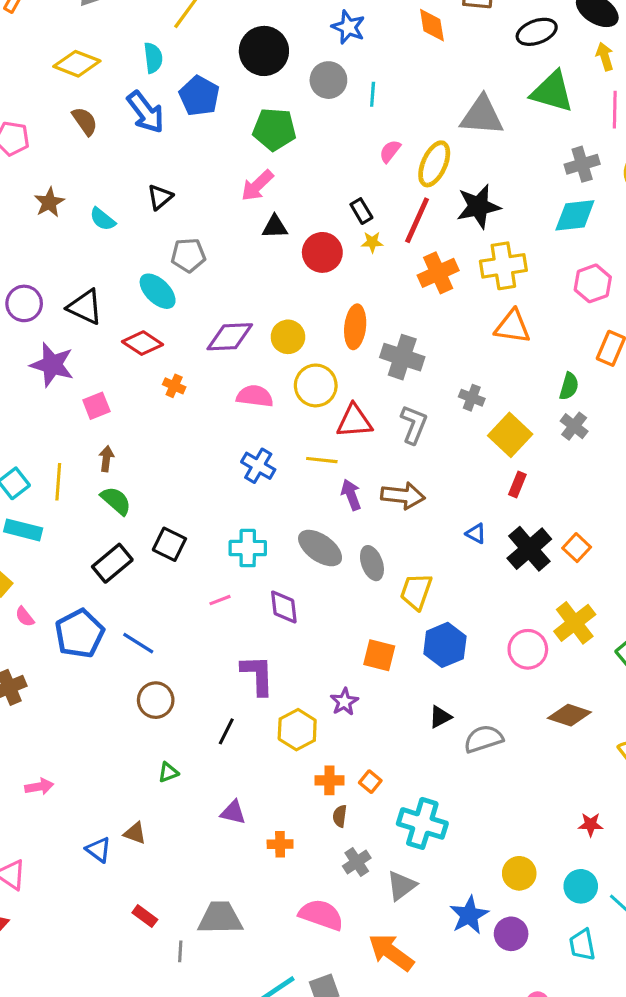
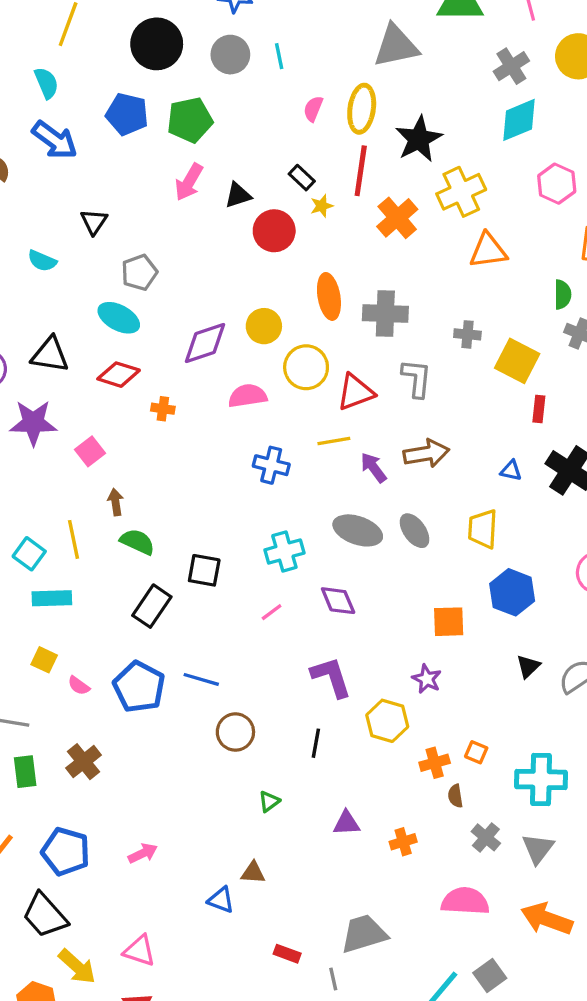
blue pentagon: (199, 96) -> (127, 114), moved
black triangle: (275, 227) -> (238, 195), moved
yellow trapezoid: (416, 591) -> (483, 529), moved

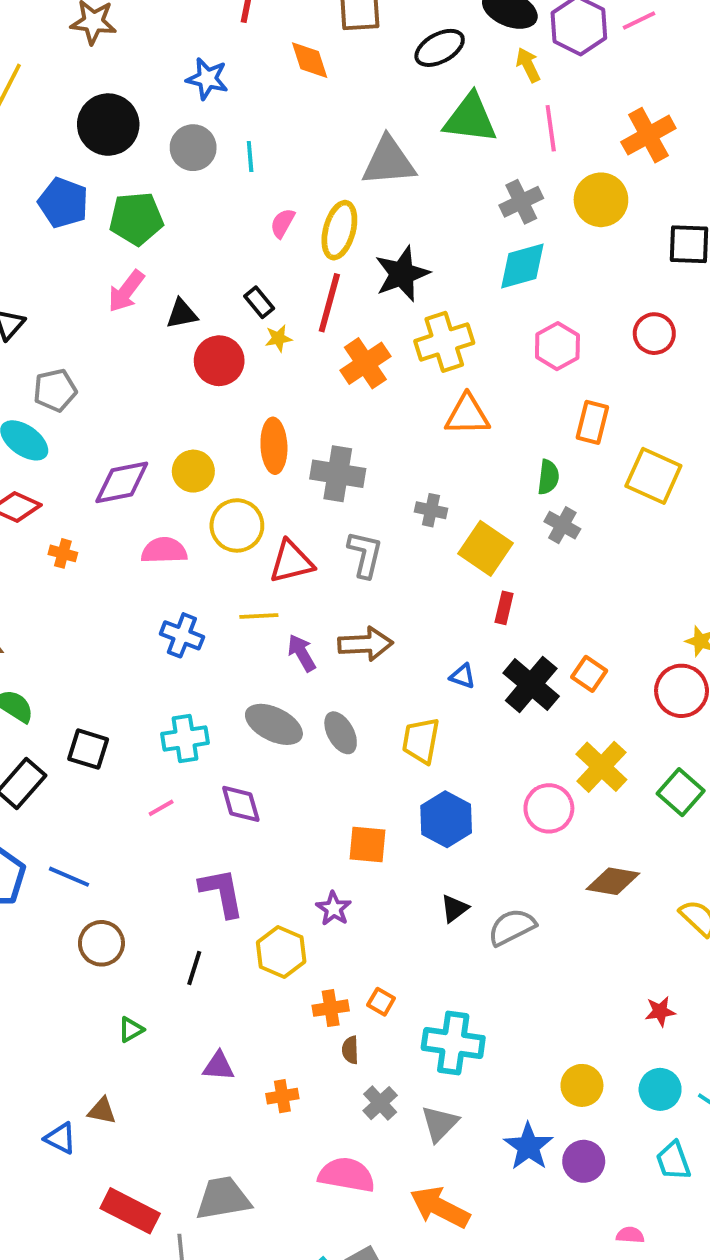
red rectangle: (287, 954) -> (130, 1211), size x1.8

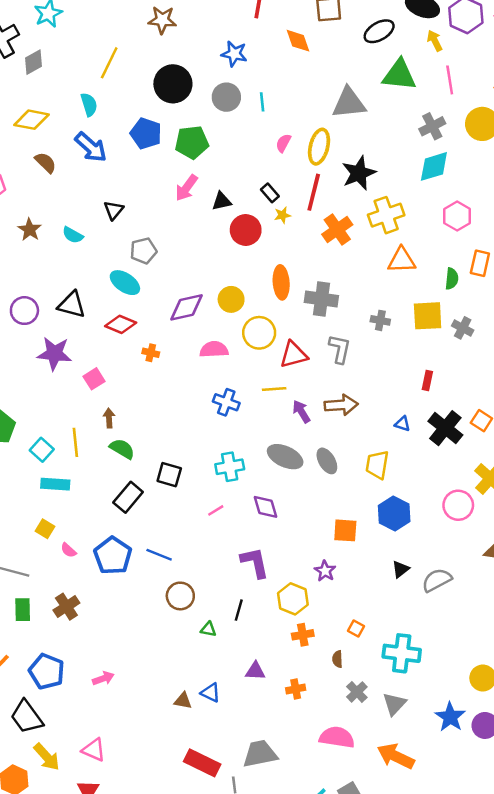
green semicircle: (548, 477) -> (452, 279), moved
yellow square: (486, 548) -> (428, 316), moved, turned -36
orange cross: (331, 1008) -> (303, 635), moved
green triangle: (131, 1030) -> (208, 629), moved, turned 42
blue triangle: (60, 1138) -> (210, 693), moved

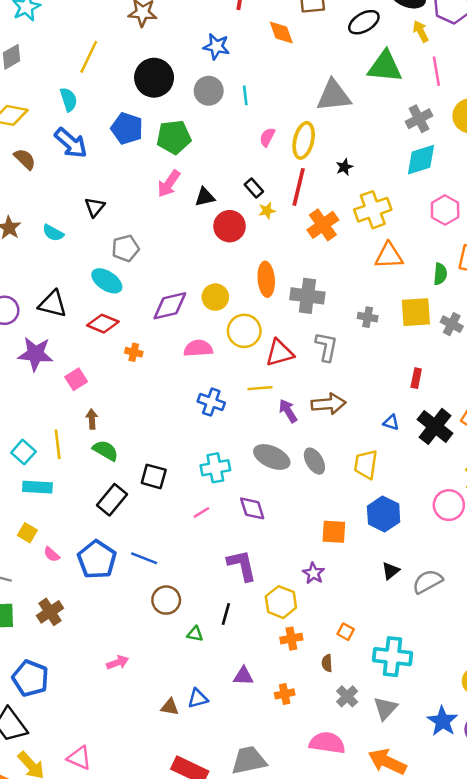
black star: (359, 173) -> (344, 167), size x0.5
pink arrow: (103, 678) -> (118, 663), moved
blue triangle: (210, 693) -> (198, 698), turned -40

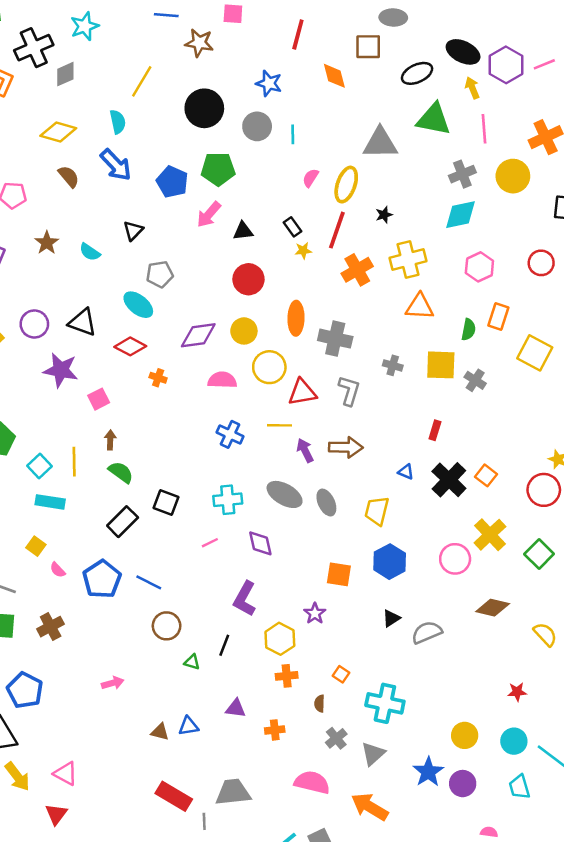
blue pentagon: (127, 128) -> (172, 182), moved
red circle: (230, 226) -> (248, 279), moved
purple L-shape: (242, 565) -> (245, 599), turned -144

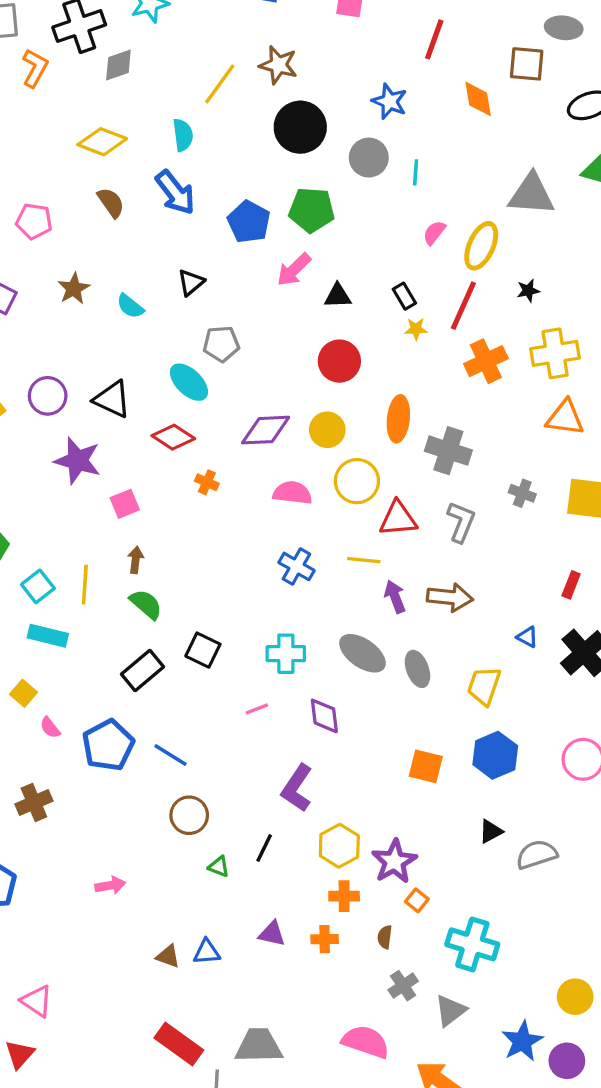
brown star: (199, 43) -> (278, 65), moved
purple star: (315, 613) -> (394, 861), moved, size x1.5
orange cross: (275, 730) -> (325, 939), moved

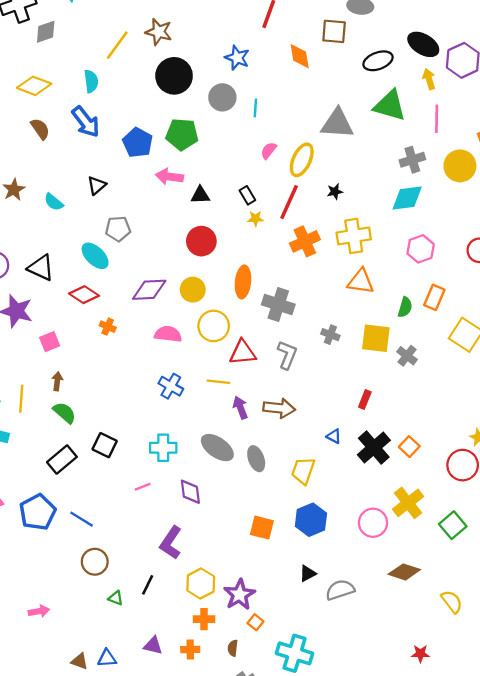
pink arrow: (294, 270) -> (169, 177), turned 52

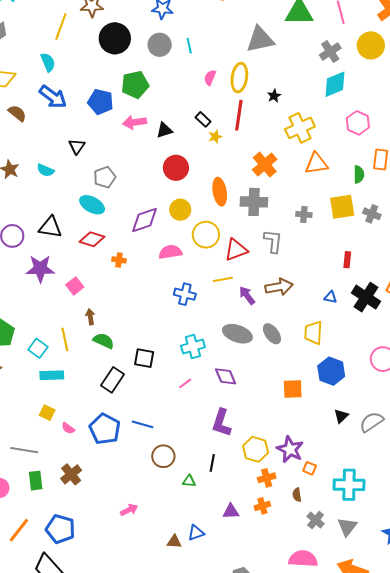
orange cross: (305, 241) -> (265, 164), moved

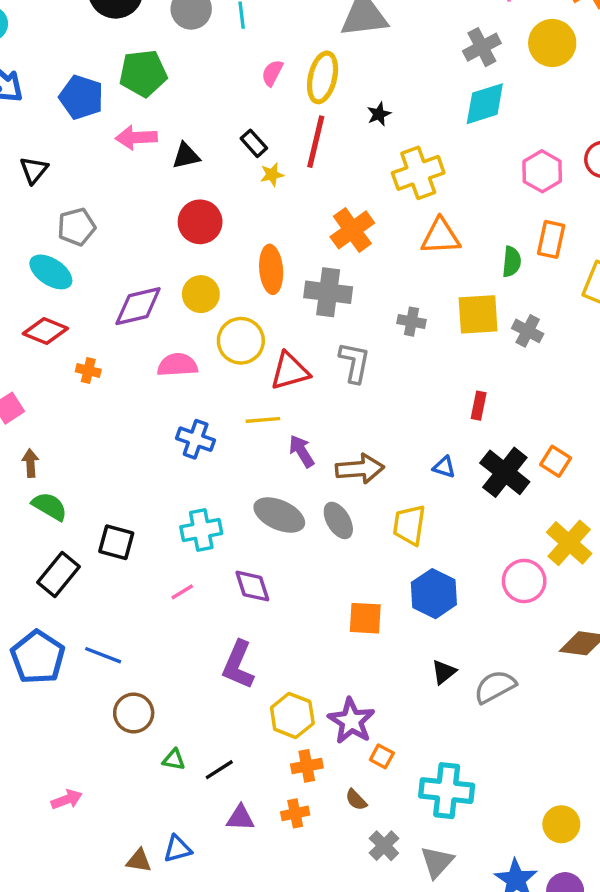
pink hexagon: (358, 123) -> (542, 171), moved
brown arrow: (279, 287) -> (360, 469), moved
black line: (212, 463) -> (219, 770), moved, turned 42
brown semicircle: (297, 495) -> (356, 800), turned -40

